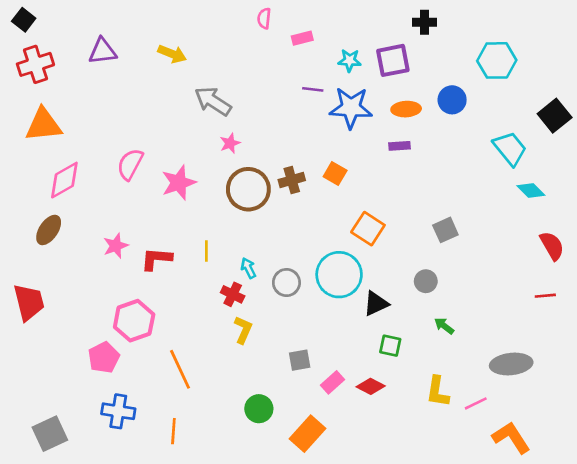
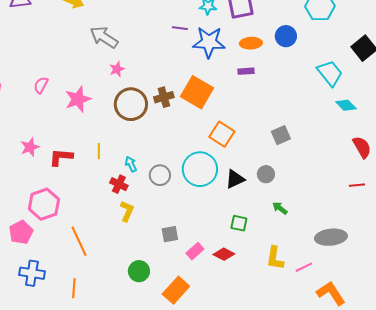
pink semicircle: (130, 164) -> (41, 85), size x0.7
orange square: (335, 173) -> (197, 92), size x1.8
black triangle: (376, 304) -> (235, 179), moved

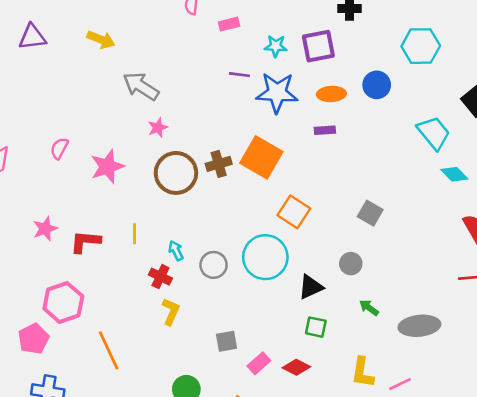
gray square: (281, 135) -> (370, 213), turned -36
black triangle: (235, 179) -> (311, 287), moved
gray ellipse: (331, 237) -> (419, 326), moved

